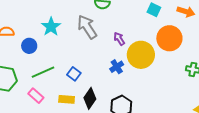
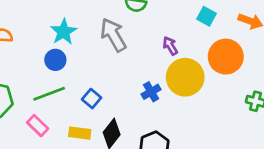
purple arrow: (119, 39) -> (170, 46), moved
blue circle: (29, 46) -> (55, 60), moved

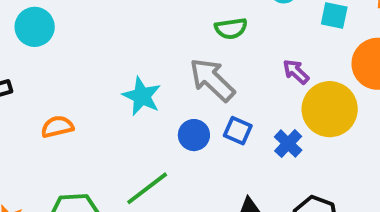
blue circle: (55, 60) -> (194, 135), moved
blue square: (92, 99) -> (238, 131), moved

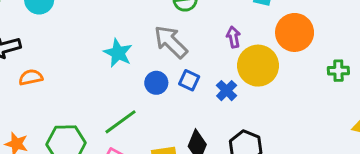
purple arrow: (296, 72) -> (233, 37), turned 36
orange semicircle: (57, 127) -> (31, 77), moved

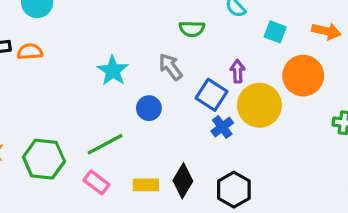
gray arrow: (171, 42) -> (170, 67), size x0.7
orange semicircle: (31, 77) -> (30, 52), moved
blue square: (189, 80) -> (212, 95), moved, size x1.4

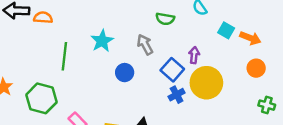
orange arrow: (326, 31) -> (250, 38), moved
orange circle: (303, 76) -> (256, 68), moved, size x0.6
green line: (105, 144) -> (64, 56), moved, turned -64

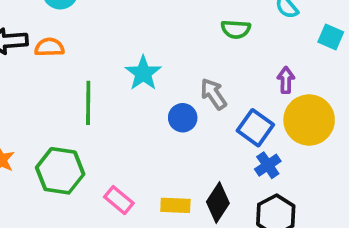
gray arrow: (145, 44) -> (213, 94), moved
blue square: (172, 70) -> (255, 128), moved
blue cross: (177, 95) -> (268, 165), moved

